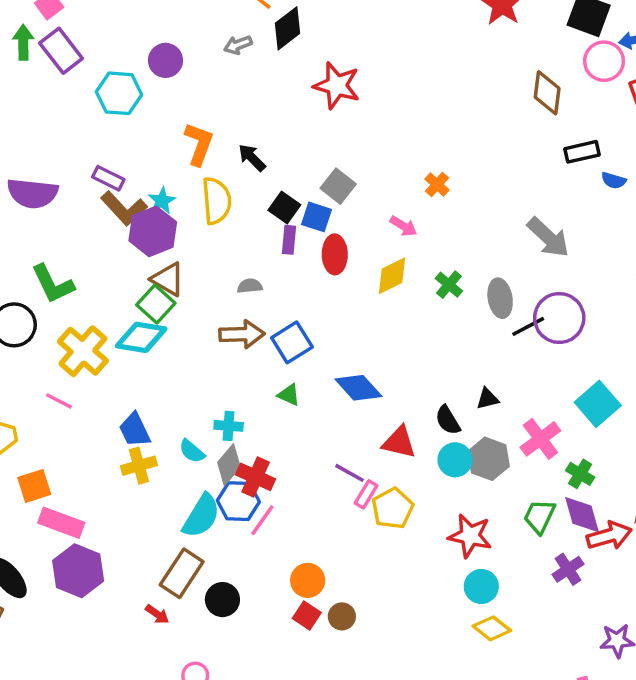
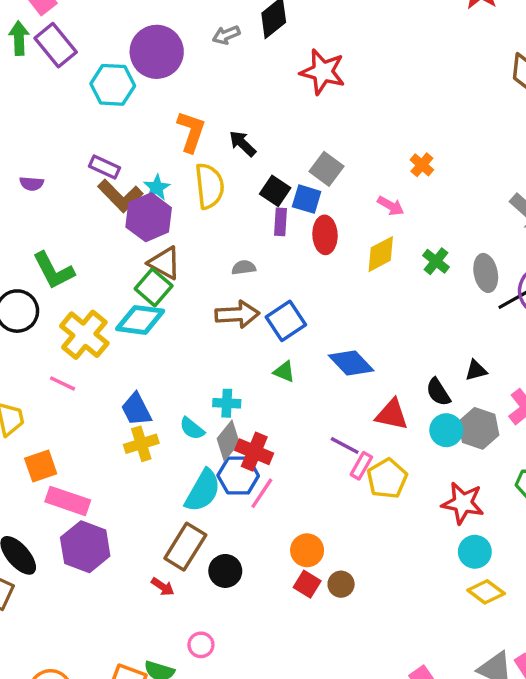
purple circle: (165, 60) -> (157, 52), size x1.6
purple semicircle: (32, 193) -> (32, 184), size x0.5

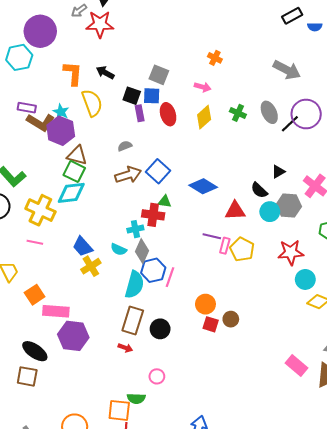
red star: (323, 72) -> (100, 24), moved
red cross: (254, 452) -> (153, 215), moved

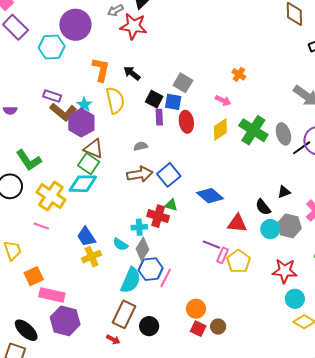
green cross: (238, 113) -> (253, 130), size x1.8

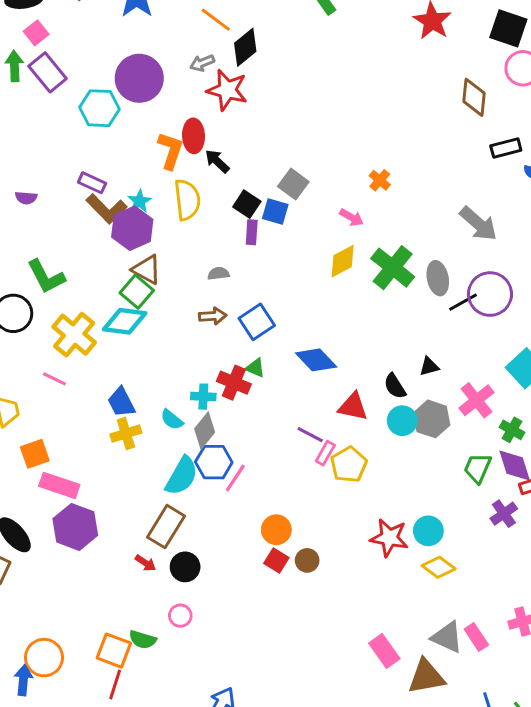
red ellipse: (186, 122) -> (194, 136), moved
brown arrow: (140, 174) -> (213, 316), size x0.7
red star: (285, 271) -> (389, 538), moved
black circle: (149, 326) -> (185, 567), moved

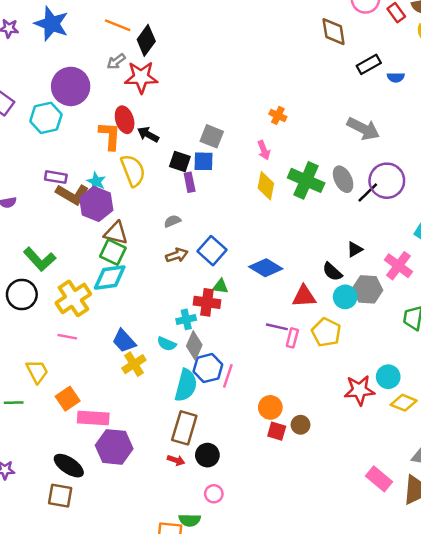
pink arrow: (352, 217) -> (264, 150), turned 54
yellow diamond: (343, 261) -> (266, 186), turned -36
yellow cross: (74, 335) -> (73, 298), turned 32
yellow pentagon: (349, 465) -> (326, 332), moved

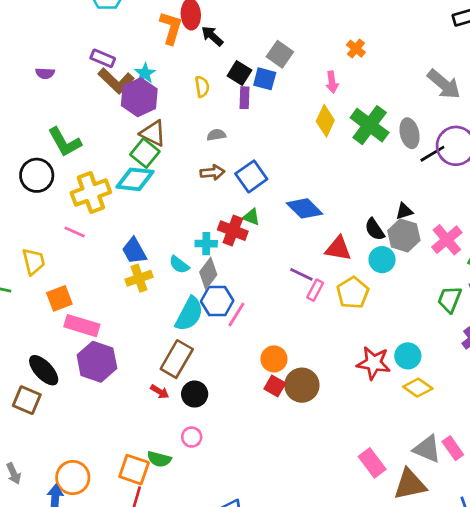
yellow semicircle: (133, 171) -> (202, 87), moved, size x0.6
gray hexagon: (368, 289) -> (404, 235), moved
brown circle: (301, 425) -> (302, 385), size x1.6

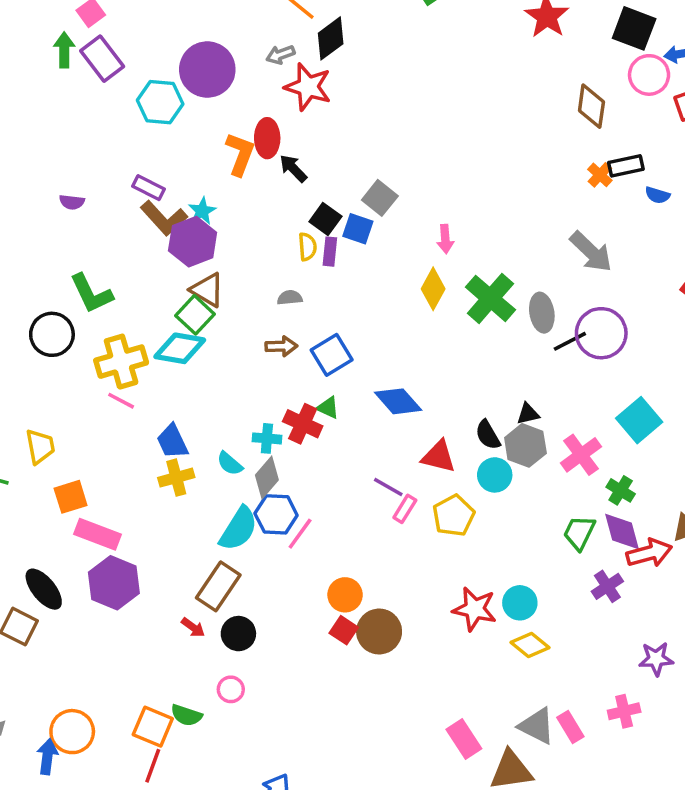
orange cross: (356, 49) -> (600, 175), moved
yellow semicircle: (202, 87) -> (307, 247), moved
pink line: (75, 232) -> (121, 401), moved

